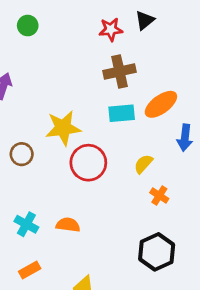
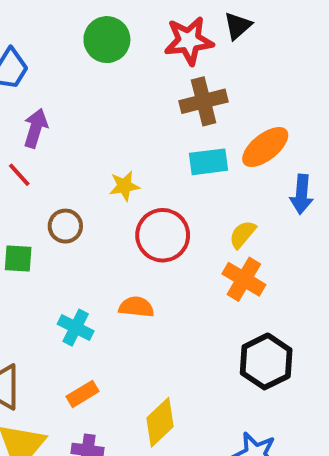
green circle: (28, 26) -> (107, 40), moved, size x1.5
red star: (111, 29) -> (189, 41), size x1.4
yellow star: (63, 128) -> (124, 186), size x0.6
orange cross: (159, 196) -> (244, 279), moved, size x1.5
orange semicircle: (68, 225) -> (136, 307), moved

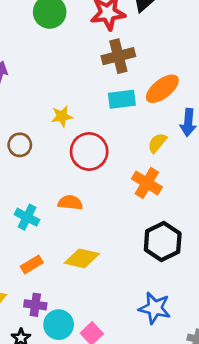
yellow semicircle: (243, 234) -> (157, 143), moved
yellow diamond: (160, 422) -> (82, 258), moved, turned 56

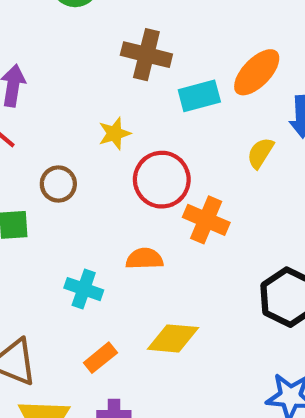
brown cross: (118, 56) -> (146, 55), moved, turned 36
orange cross: (147, 183) -> (206, 220), moved

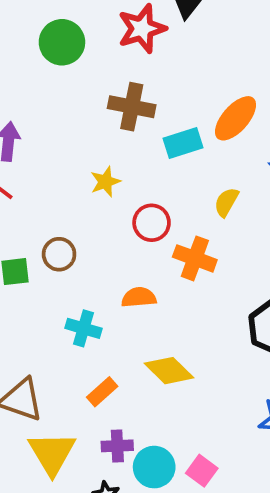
yellow semicircle: (260, 153) -> (226, 202), moved
red circle: (162, 180) -> (152, 223), size x0.7
brown circle: (58, 184) -> (59, 254), moved
yellow diamond: (173, 338) -> (169, 371), turned 42

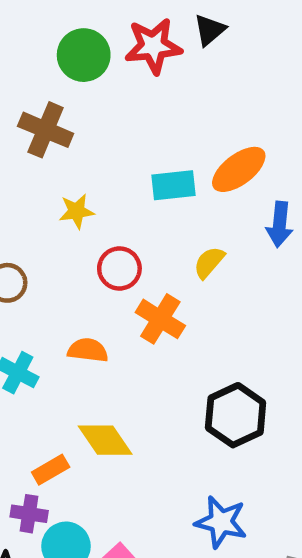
green circle: (62, 42) -> (84, 55), moved
brown cross: (132, 107) -> (46, 130), moved
orange rectangle: (102, 392) -> (51, 470), moved

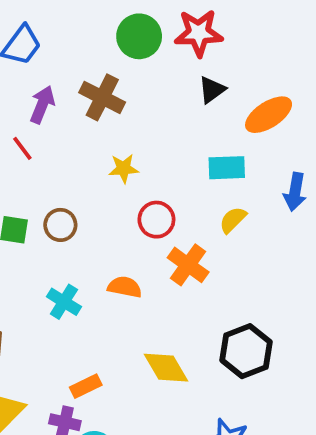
black triangle: (210, 30) -> (212, 90), moved
orange ellipse: (239, 169) -> (269, 115), moved
cyan rectangle: (173, 185) -> (227, 168), moved
yellow diamond: (105, 440) -> (166, 368), moved

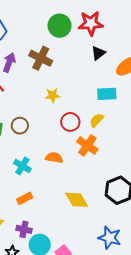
yellow semicircle: (233, 220) -> (97, 120), moved
orange rectangle: (86, 386) -> (25, 198), moved

